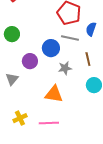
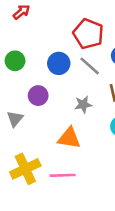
gray line: (70, 38) -> (90, 66), turned 30
blue circle: (51, 48) -> (59, 63), moved
yellow cross: (20, 118) -> (25, 169), size x1.6

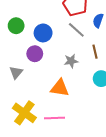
blue circle: (59, 63) -> (43, 33), moved
yellow cross: (25, 169) -> (24, 113), turned -30

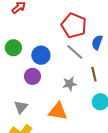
gray triangle: (16, 72) -> (21, 107), moved

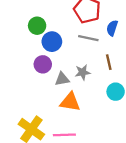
green circle: (13, 48) -> (37, 26), moved
gray line: (75, 52) -> (88, 38), turned -30
gray triangle: (21, 107) -> (62, 79), moved, turned 40

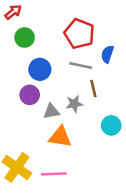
green circle: (37, 26) -> (25, 38), moved
brown line: (109, 62) -> (93, 88), moved

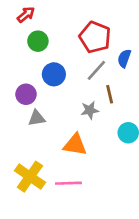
gray line: (81, 66) -> (96, 70), turned -60
purple circle: (30, 95) -> (26, 94), moved
gray triangle: (51, 111) -> (37, 118), moved

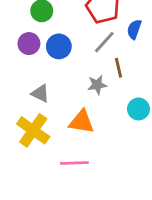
purple circle: (26, 94) -> (29, 44), moved
gray triangle: (37, 118) -> (40, 93), turned 36
yellow cross: (30, 177) -> (33, 130), moved

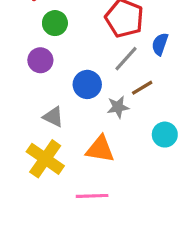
blue circle: (59, 46) -> (87, 84), moved
brown line: (119, 68) -> (142, 88), turned 72

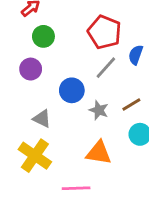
brown line: (142, 88) -> (131, 105), moved
gray star: (118, 107) -> (99, 110), turned 30
orange triangle: (100, 149) -> (99, 153), moved

